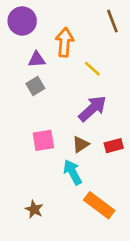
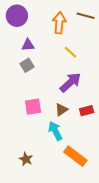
brown line: (112, 21) -> (86, 16), turned -54
orange arrow: (65, 42) -> (59, 23), moved

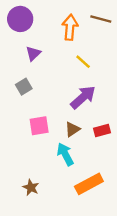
purple triangle: (28, 45) -> (33, 53), turned -40
gray square: (27, 65) -> (24, 87), moved
orange rectangle: (75, 156) -> (89, 184), turned -65

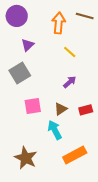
gray square: (24, 87) -> (20, 73), size x1.5
purple arrow: (83, 97) -> (70, 82), size x0.6
brown star: (31, 187) -> (26, 158), size x1.6

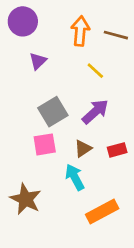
brown line: (85, 16) -> (116, 35), moved
gray square: (20, 73) -> (53, 112), moved
purple arrow: (70, 82) -> (95, 112), size x1.5
brown star: (26, 158) -> (26, 199), moved

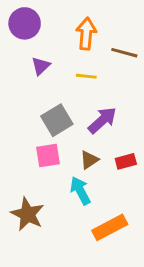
brown line: (116, 35) -> (124, 53), moved
yellow line: (95, 71) -> (86, 76), moved, turned -36

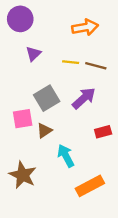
orange arrow: (86, 34) -> (85, 27), moved, turned 75
brown line: (124, 53) -> (96, 66), moved
pink square: (48, 155) -> (23, 119), moved
brown triangle: (89, 160) -> (44, 131), moved

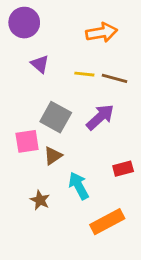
purple triangle: (33, 54) -> (40, 64), turned -35
gray square: (47, 98) -> (56, 117), turned -30
red rectangle: (103, 132) -> (123, 169), moved
brown star: (23, 175) -> (40, 200), moved, size x0.6

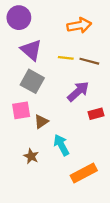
purple triangle: (40, 64) -> (31, 50), size x1.5
gray square: (56, 117) -> (32, 81), moved
red rectangle: (123, 169) -> (96, 114), moved

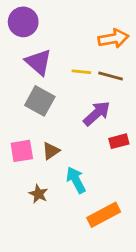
orange arrow: (79, 25) -> (113, 39), moved
pink square: (21, 110) -> (22, 151), moved

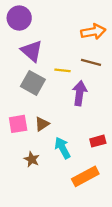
yellow line: (81, 72) -> (62, 70), moved
purple arrow: (97, 113) -> (80, 93), turned -40
red rectangle: (119, 141) -> (98, 141), moved

